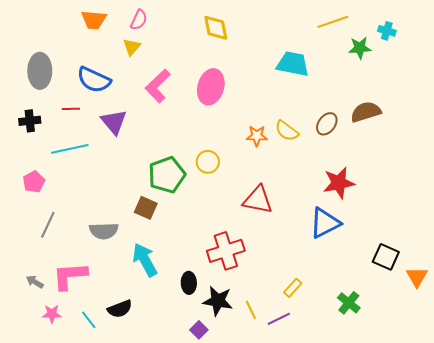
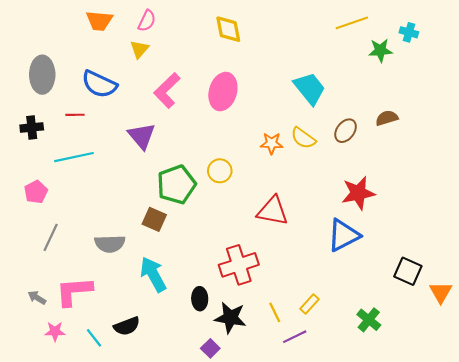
cyan trapezoid: (293, 64) -> (310, 88), moved, turned 40
brown semicircle: (366, 112) -> (387, 118), size x0.7
purple triangle: (114, 122) -> (142, 136), moved
yellow line: (251, 310) -> (275, 312), moved

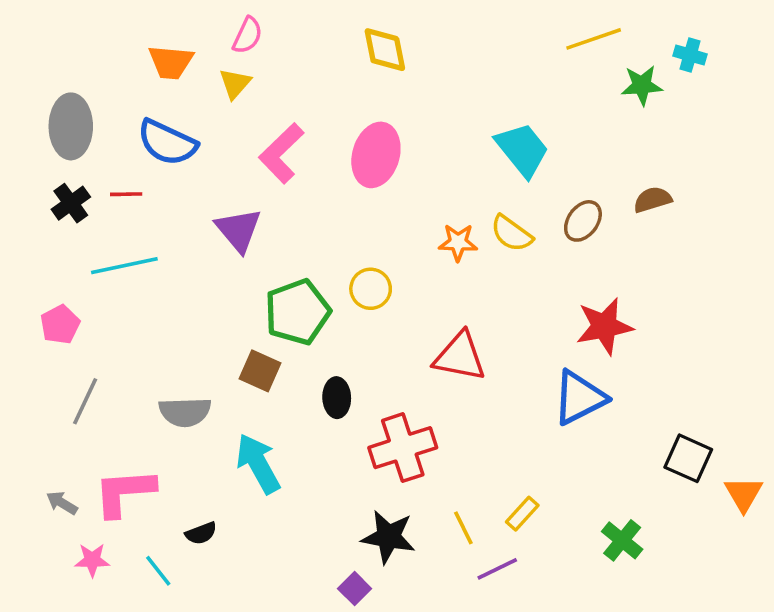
orange trapezoid: (99, 21) -> (171, 62), moved
black cross: (32, 127) -> (71, 203), moved, turned -30
black ellipse: (200, 299) -> (337, 398), moved
black semicircle: (127, 326) -> (201, 533), moved, size x0.7

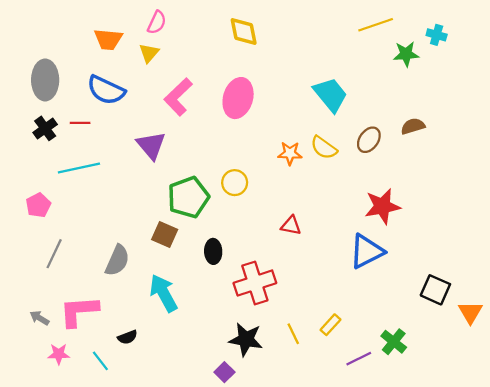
red triangle: (460, 357) -> (291, 225), size x0.6
gray semicircle: (185, 412) -> (117, 260), turned -64
purple line: (497, 569) -> (359, 359), moved

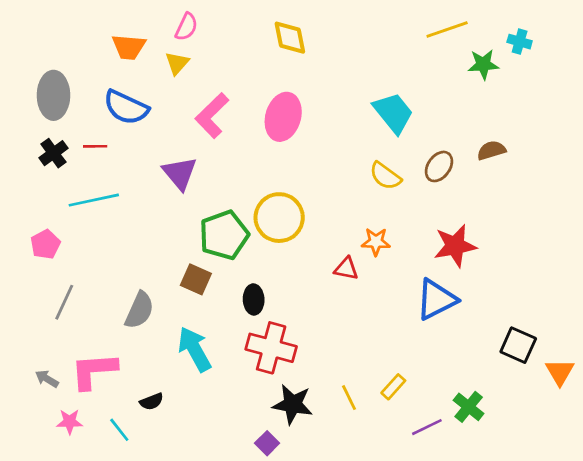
orange star: (290, 153) -> (376, 242), moved
yellow circle: (235, 183) -> (279, 218), size x1.6
red cross: (255, 283) -> (271, 348), moved, turned 33

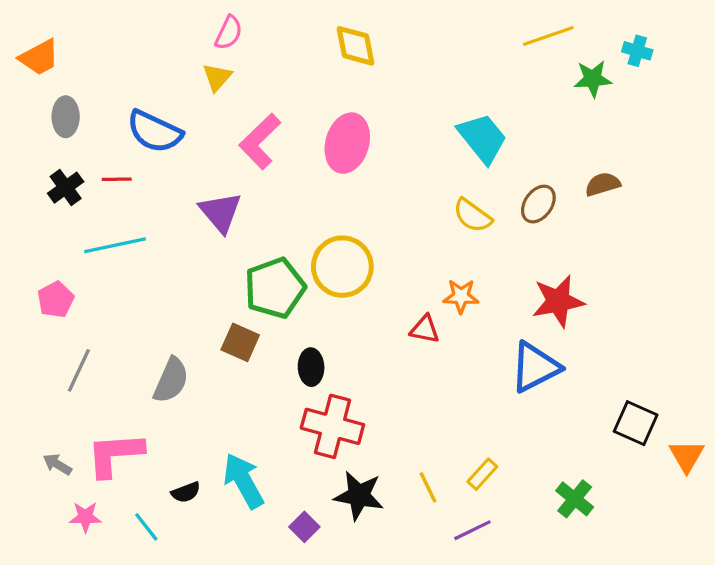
orange trapezoid: (129, 47) -> (39, 57), moved, turned -33
gray ellipse: (53, 95) -> (66, 117), size x0.7
cyan arrow: (195, 349) -> (244, 481), moved
purple line: (427, 427) -> (472, 530), moved
purple square: (267, 443) -> (304, 527), moved

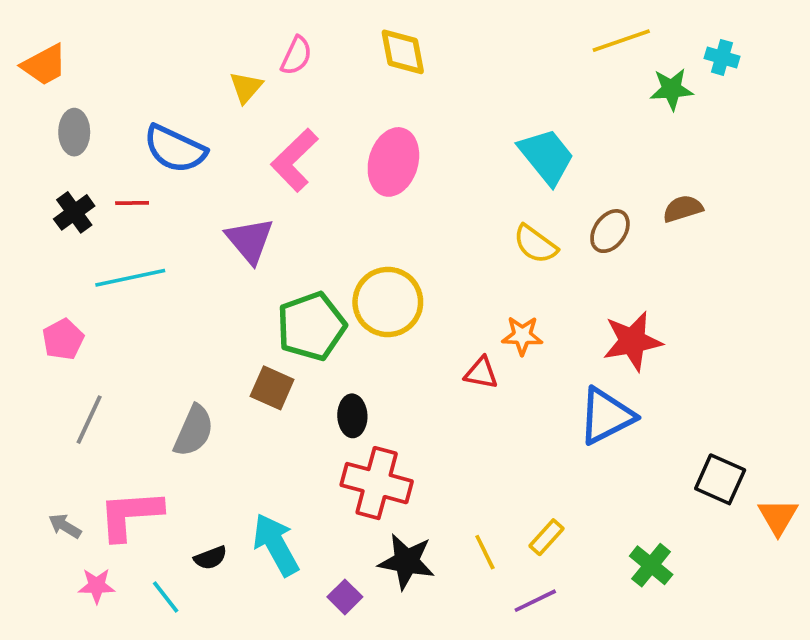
pink semicircle: (229, 33) -> (296, 56), moved

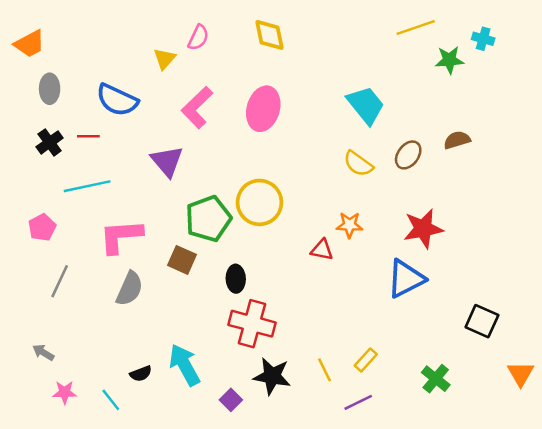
pink L-shape: (130, 515) -> (121, 236), moved
orange triangle: (778, 517) -> (521, 374), moved

